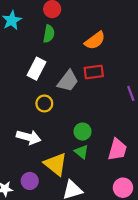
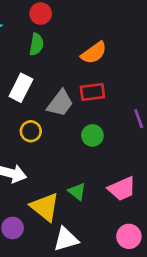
green circle: (83, 132) -> (92, 135), moved
pink trapezoid: (117, 149) -> (122, 189), turned 50

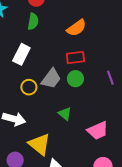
gray trapezoid: (60, 103) -> (51, 79), moved
green circle: (92, 135) -> (75, 79), moved
green triangle: (77, 192) -> (65, 114), moved

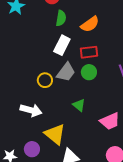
green semicircle: (33, 21) -> (61, 18), moved
white rectangle: (21, 54) -> (62, 45), moved

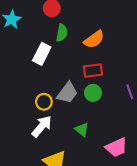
white rectangle: (62, 45) -> (42, 54), moved
white arrow: (31, 110) -> (42, 126), moved, turned -65

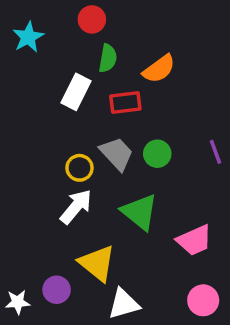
red rectangle: (93, 71) -> (125, 102), moved
gray trapezoid: (67, 93) -> (117, 154), turned -80
green triangle: (82, 130) -> (140, 212), size x1.6

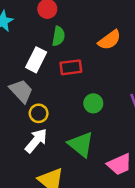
orange semicircle: (159, 69) -> (109, 40), moved
gray trapezoid: (117, 154) -> (21, 91), moved

